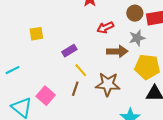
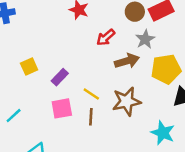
purple rectangle: (69, 51) -> (60, 77), moved
pink square: (46, 96) -> (62, 108), moved, turned -36

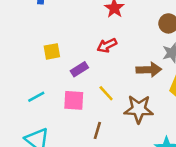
red arrow: (106, 37) -> (107, 45), moved
cyan line: (14, 116) -> (36, 97), moved
brown line: (91, 117) -> (97, 130), moved

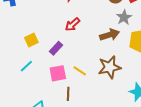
yellow line: (106, 93) -> (80, 71), moved
cyan line: (36, 97) -> (26, 66), moved
brown line: (97, 130) -> (68, 94), moved

